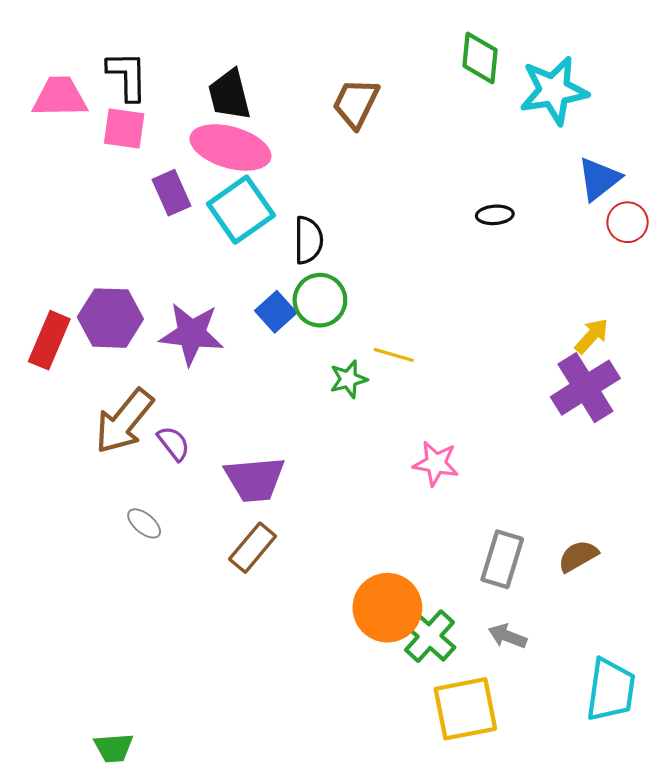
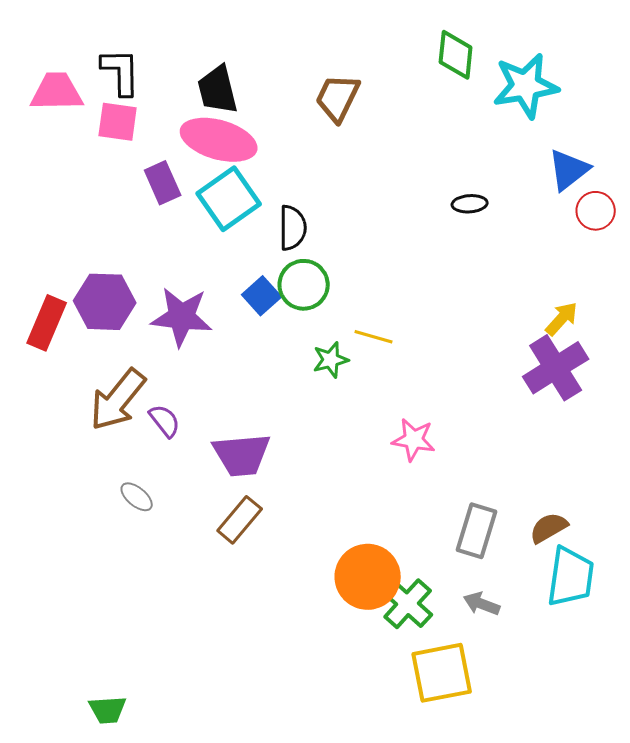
cyan trapezoid: (611, 690) -> (571, 577), moved

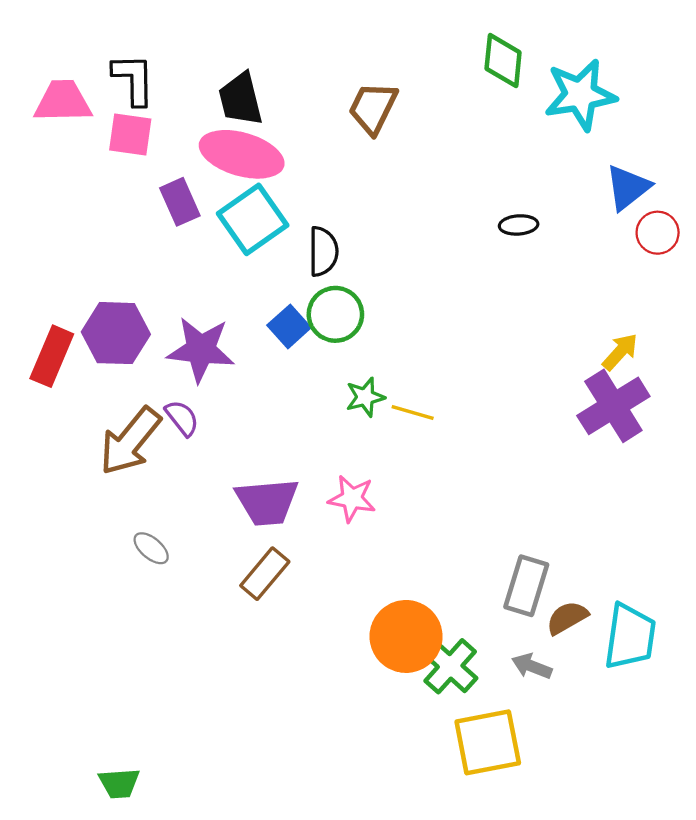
yellow line: (374, 337) -> (413, 413), moved
purple semicircle: (165, 421) -> (182, 418), moved
pink star: (414, 440) -> (352, 499), moved
brown semicircle: (549, 528) -> (567, 618), moved

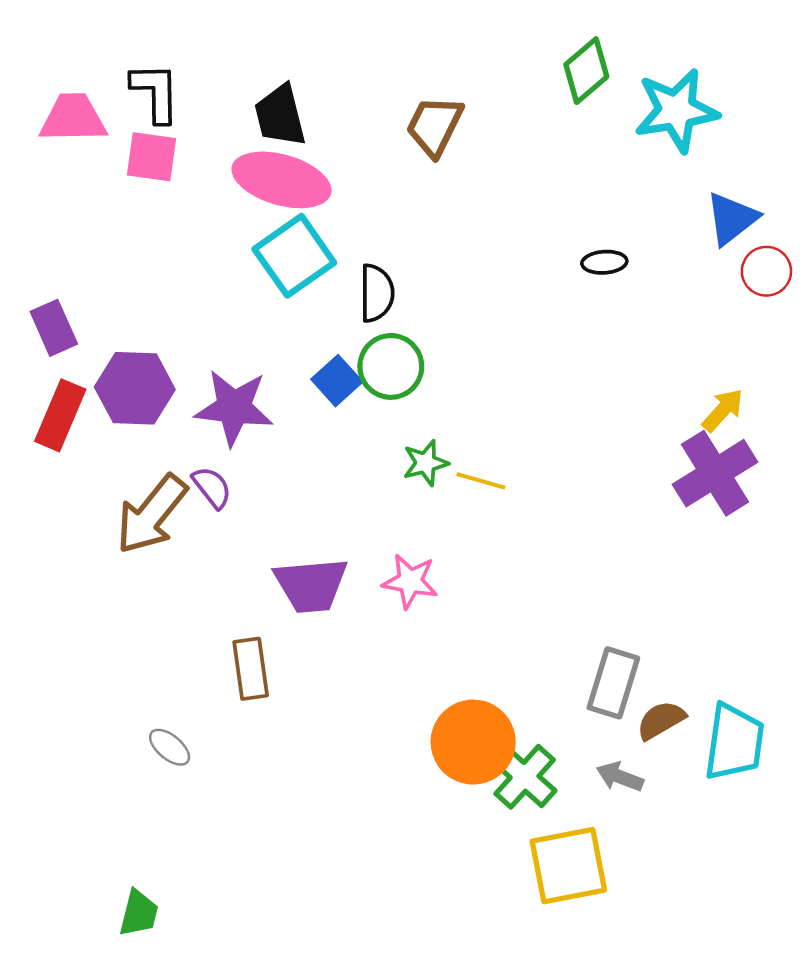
green diamond: (503, 61) -> (586, 71), turned 44
purple rectangle: (180, 202) -> (54, 328), moved
gray ellipse: (151, 548) -> (170, 747), moved
brown rectangle: (265, 574) -> (251, 669), moved, turned -48
green trapezoid: (119, 783) -> (139, 913), turned -72

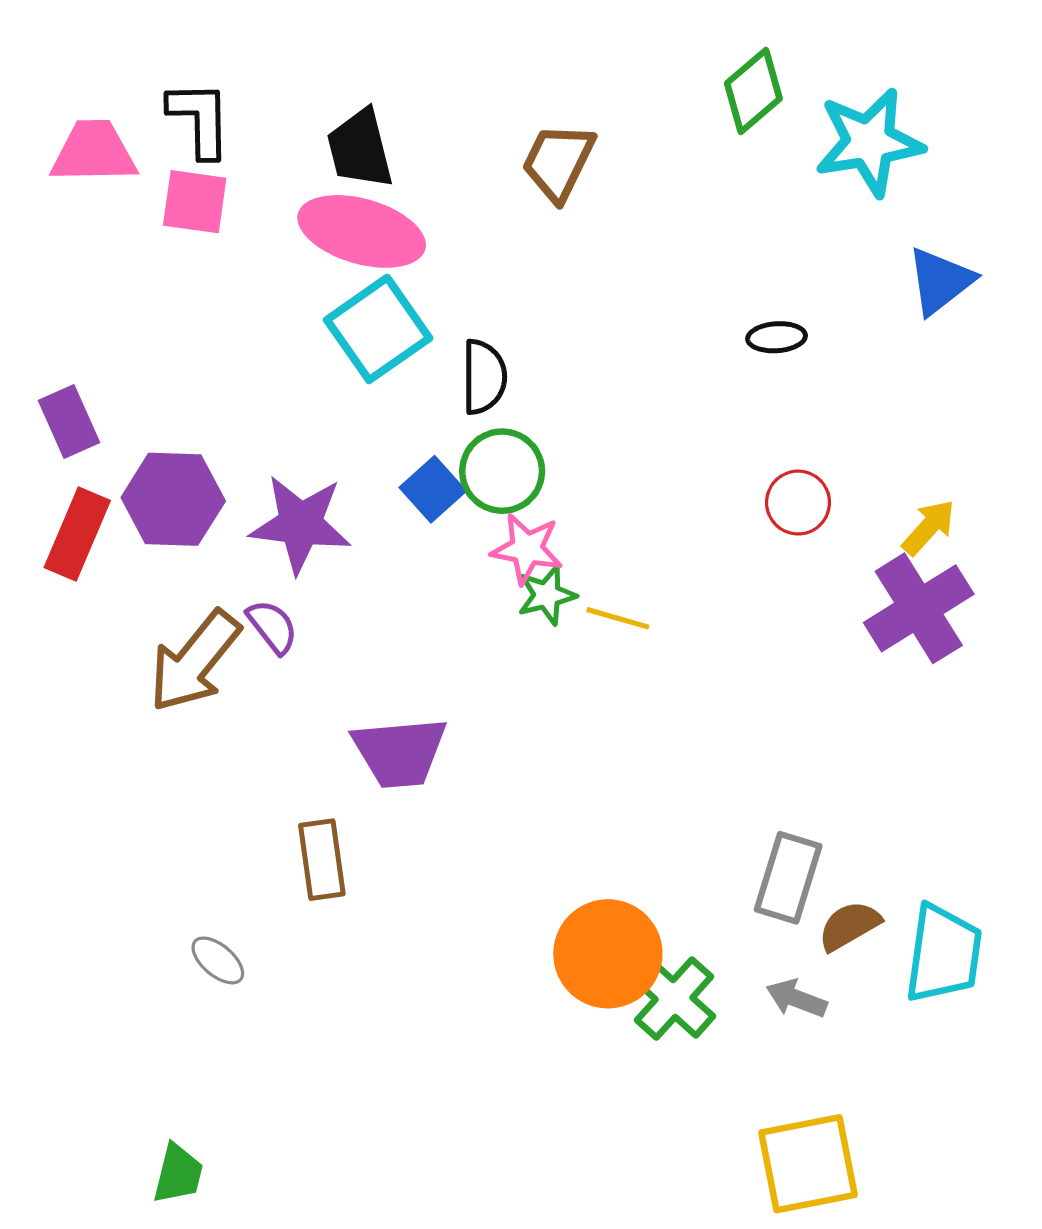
red circle: (766, 271) -> (798, 503), moved
pink star: (410, 581) -> (527, 549), moved
yellow square: (568, 866) -> (808, 1164), moved

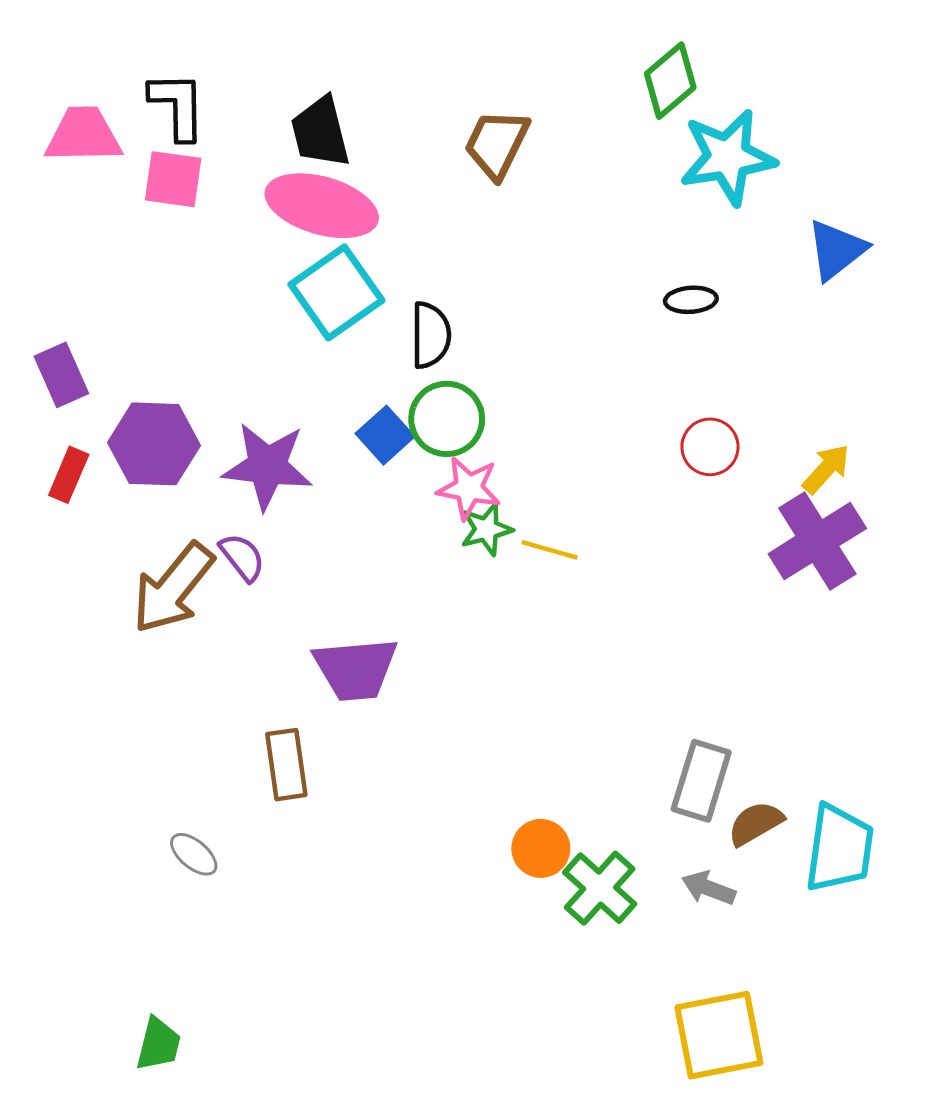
cyan star: (869, 142) -> (728, 157), moved
red rectangle: (77, 534) -> (69, 475), size x0.7
orange circle: (608, 954) -> (541, 848), size x0.6

